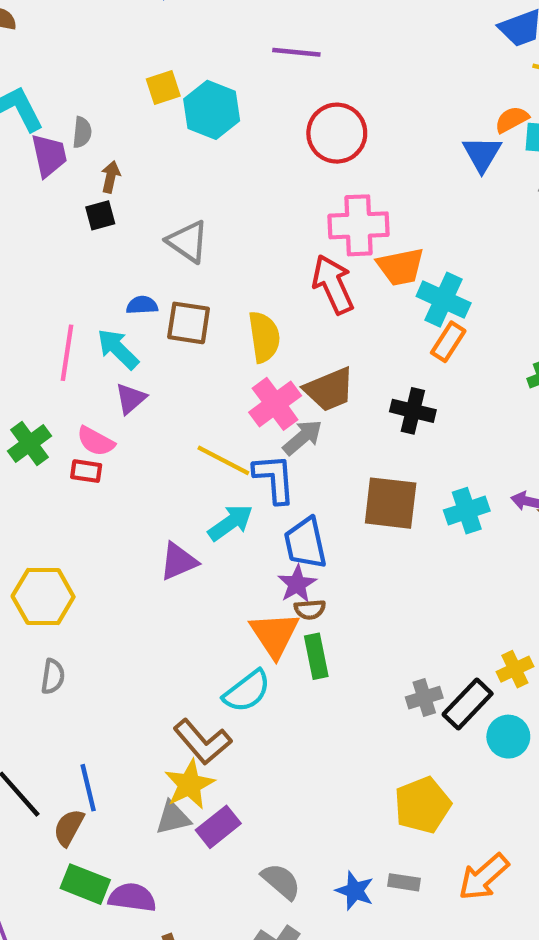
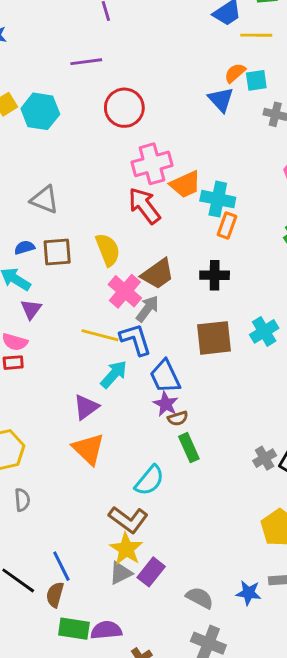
orange triangle: (274, 635) -> (89, 449), moved

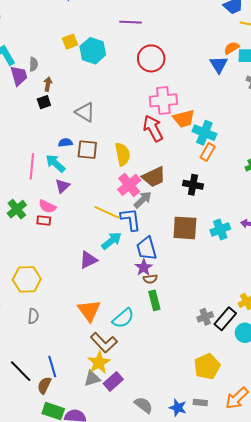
orange triangle: (89, 449) -> (89, 311), moved

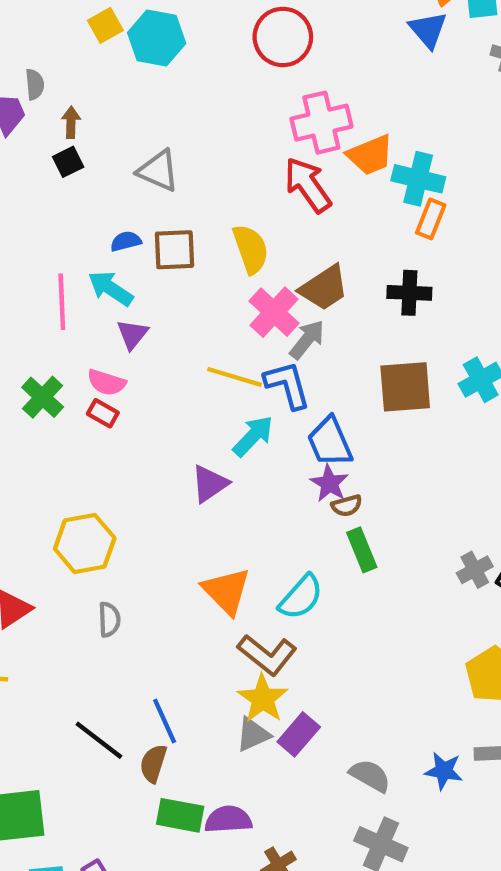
red rectangle: (44, 220) -> (103, 413), turned 32

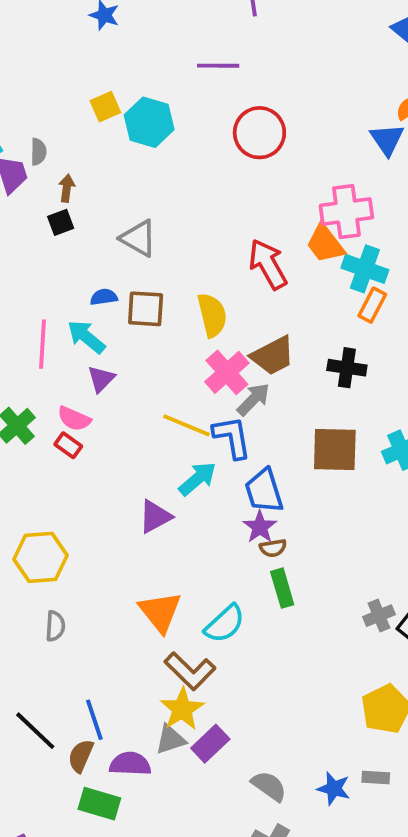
pink cross: (321, 123) -> (346, 212), moved
orange trapezoid: (370, 155) -> (325, 244), turned 69
purple semicircle: (228, 819) -> (130, 764), moved

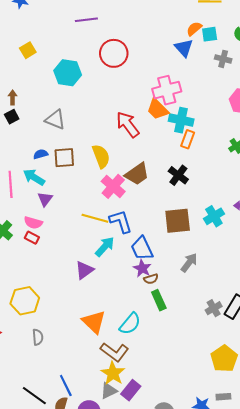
cyan hexagon: (149, 122) -> (68, 73), moved
black cross: (347, 368) -> (178, 175), turned 36
gray arrow: (253, 399) -> (189, 263), moved

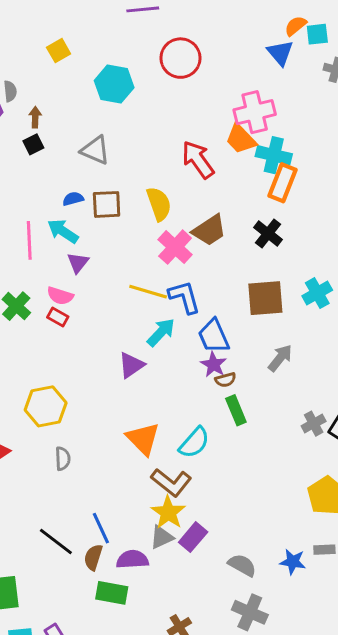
orange rectangle: (188, 139) -> (282, 183), size x1.4

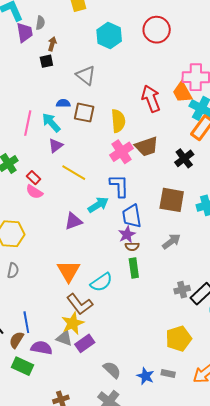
yellow line: (148, 292) -> (74, 173), moved
pink semicircle: (60, 296) -> (34, 192), moved
gray triangle: (162, 537) -> (64, 338), turned 30

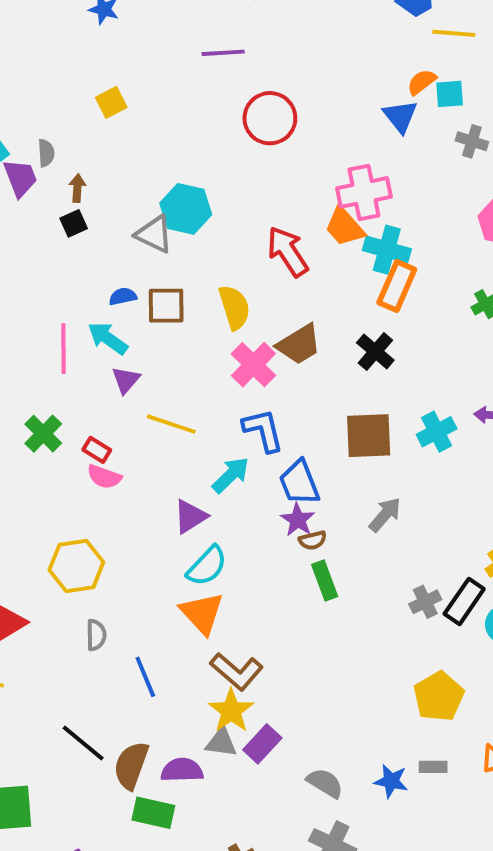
cyan hexagon: (109, 35) -> (186, 209), moved
cyan semicircle: (101, 282) -> (207, 566), moved
blue line: (26, 322) -> (145, 677), moved
brown semicircle: (16, 340) -> (131, 765), size x1.4

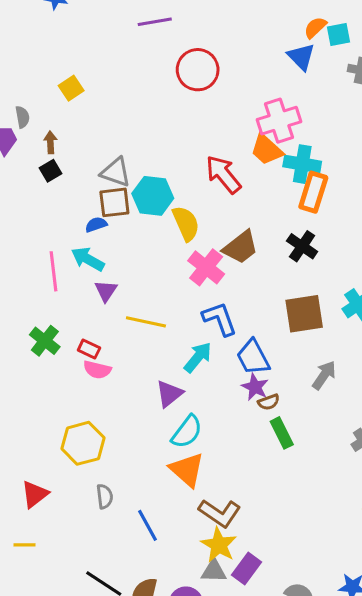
yellow square: (111, 102) -> (71, 88), moved
cyan hexagon: (186, 209) -> (153, 196), moved
brown square: (166, 306) -> (114, 202), moved

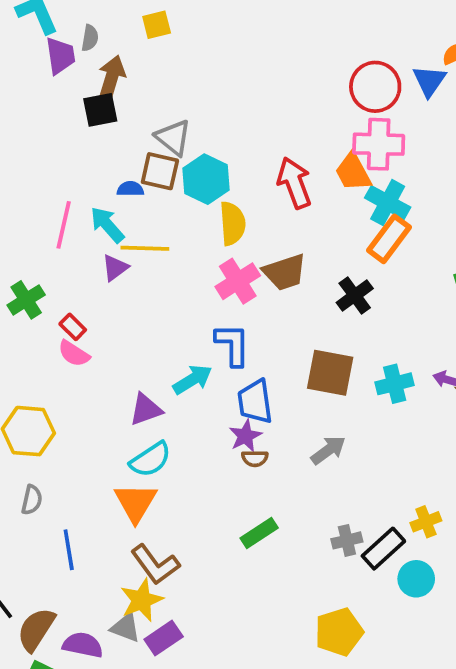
red circle: (198, 70) -> (375, 87), moved
brown arrow: (50, 142) -> (112, 78), size x1.6
black square: (51, 171) -> (100, 110), size x1.4
yellow line: (146, 322) -> (145, 248), moved, turned -30
green rectangle: (282, 433) -> (259, 533), moved, turned 64

